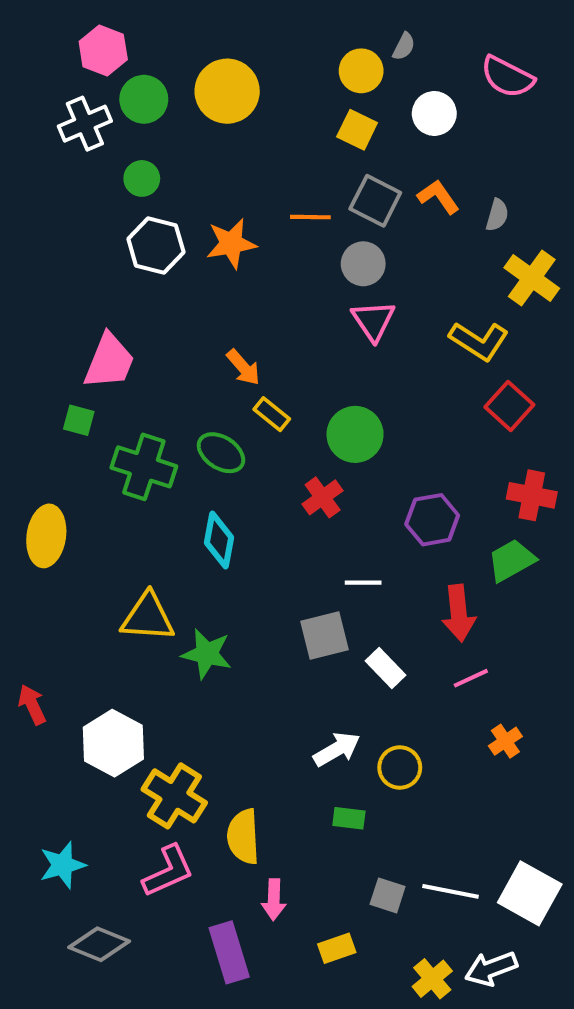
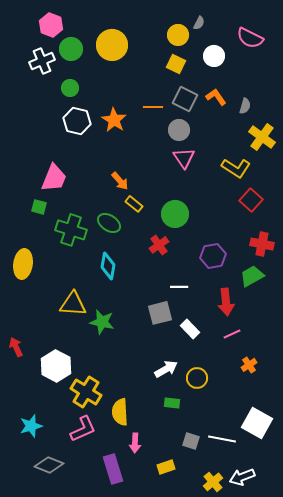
orange star: (231, 243) -> (114, 120), turned -30
white square: (530, 893) -> (257, 423), moved

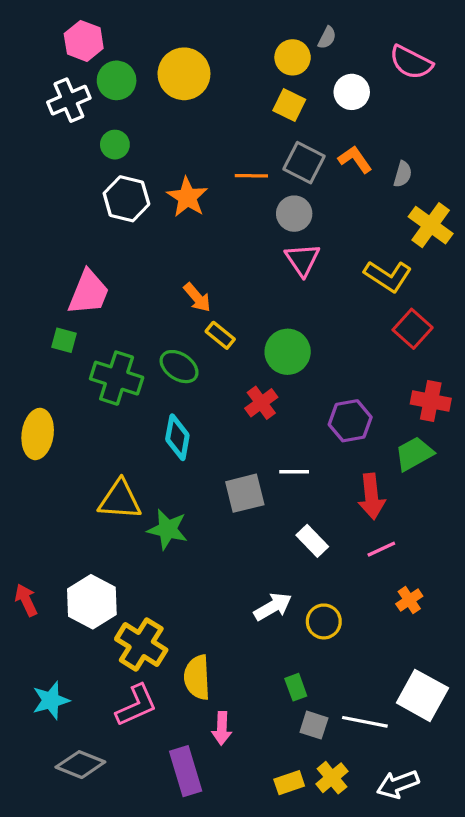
gray square: (160, 313) -> (245, 493), moved
red arrow: (16, 347) -> (26, 600), moved
green rectangle: (172, 403) -> (296, 687), moved, turned 63
yellow rectangle: (166, 467) -> (289, 783), moved
yellow cross: (213, 482) -> (332, 778), moved

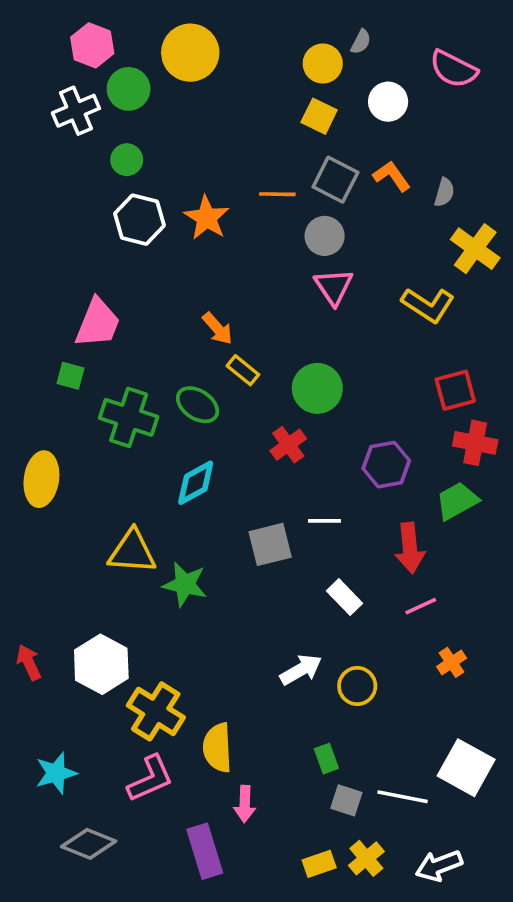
yellow circle: (184, 74) -> (190, 53), moved
red square: (413, 329) -> (455, 390), moved, turned 33
cyan diamond: (177, 437) -> (196, 483), turned 51

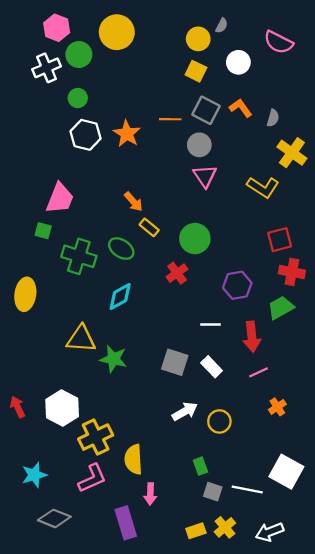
white line: (325, 521) -> (210, 324), moved
gray square: (270, 544) -> (175, 362), moved, turned 32
yellow cross: (156, 711) -> (96, 437), turned 32

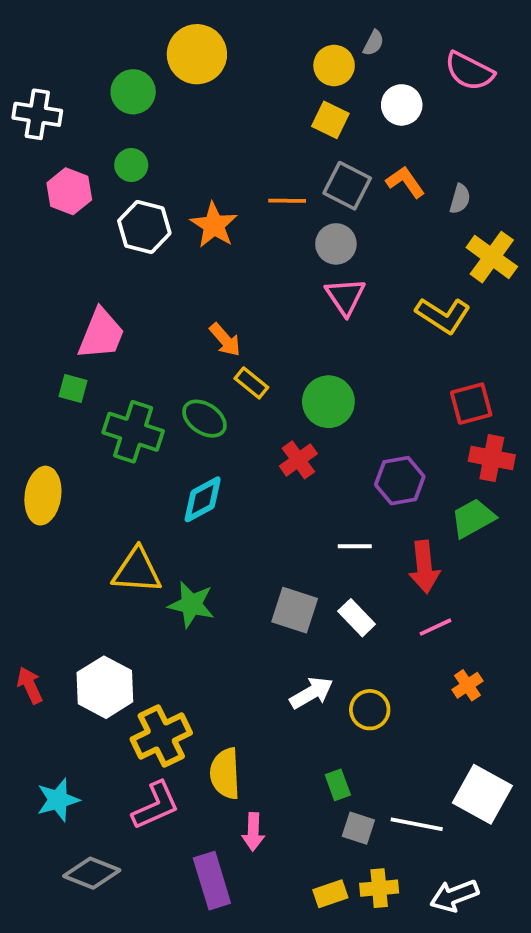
pink hexagon: (57, 28) -> (69, 191), moved
white cross: (47, 68) -> (37, 114), moved, turned 32
yellow cross: (225, 527) -> (379, 888), turned 35

